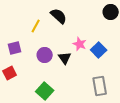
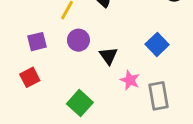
pink star: (80, 44) -> (130, 80), moved
purple circle: (45, 55) -> (78, 40), moved

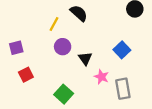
purple square: (37, 42) -> (16, 48), moved

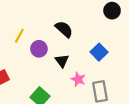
black semicircle: (79, 13) -> (64, 29), moved
yellow line: (54, 24) -> (19, 36), moved

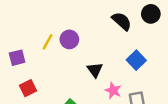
black semicircle: (64, 29) -> (122, 21), moved
purple circle: (39, 49) -> (69, 39), moved

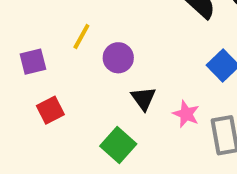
purple circle: (69, 39) -> (118, 58), moved
black triangle: (95, 70) -> (143, 98), moved

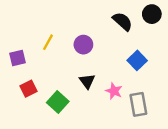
purple circle: (118, 58) -> (83, 45), moved
green square: (118, 145) -> (58, 102), moved

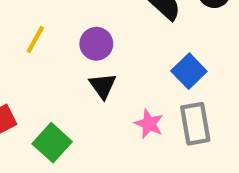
black triangle: (87, 81) -> (103, 86), moved
gray rectangle: (138, 104) -> (195, 124), moved

